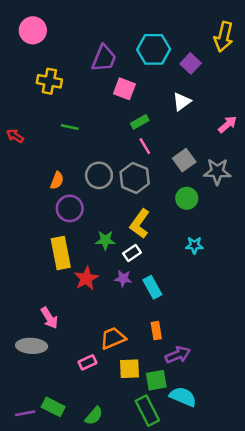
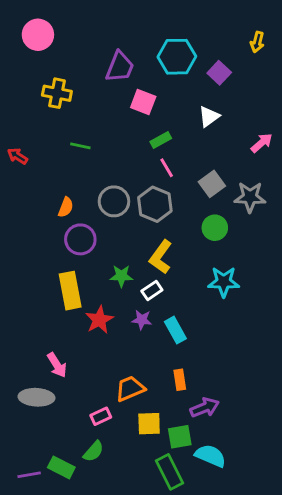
yellow arrow: (224, 37) -> (257, 42), size x0.6
cyan star: (194, 245) -> (224, 282), size x1.5
green semicircle: (94, 416) -> (93, 451), moved

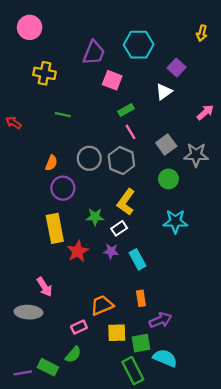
purple square: (219, 73) -> (177, 68), moved

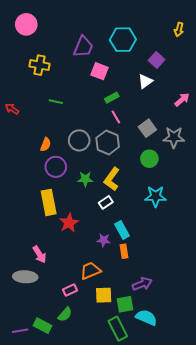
green star: (95, 217) -> (85, 179), moved
purple star: (111, 251) -> (104, 240), moved
orange rectangle: (141, 298) -> (124, 251), moved

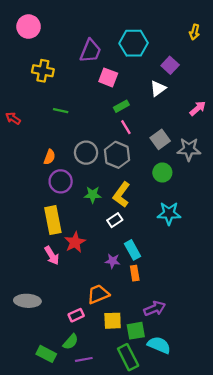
pink arrow: (39, 254) -> (52, 255), moved
purple line: (20, 331) -> (84, 359), moved

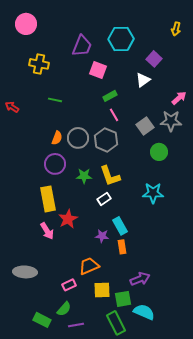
gray star: (189, 149) -> (171, 121), moved
orange semicircle: (50, 157) -> (57, 138), moved
green circle: (162, 173) -> (159, 152), moved
yellow L-shape: (121, 195) -> (110, 176), turned -55

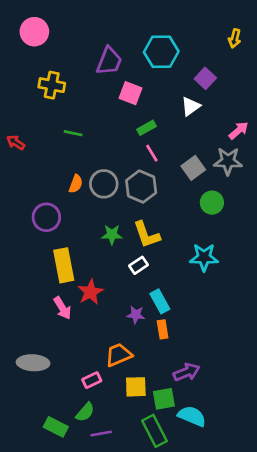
purple circle: (55, 164) -> (46, 217), moved

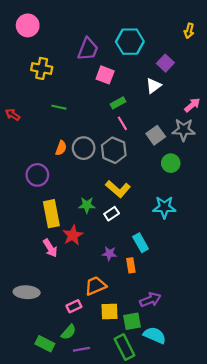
green star: (112, 235) -> (87, 205), moved
yellow L-shape: (147, 235) -> (118, 189), turned -30
cyan rectangle: (160, 301) -> (141, 243), moved

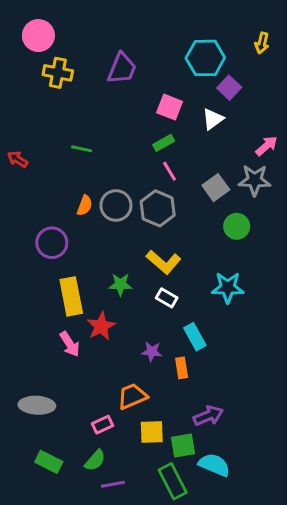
cyan hexagon: (130, 42) -> (205, 58), moved
yellow cross: (42, 68) -> (58, 73), moved
pink square: (105, 75) -> (170, 107), moved
white rectangle: (112, 214) -> (167, 298), moved, turned 64
green rectangle: (45, 344) -> (49, 462), moved

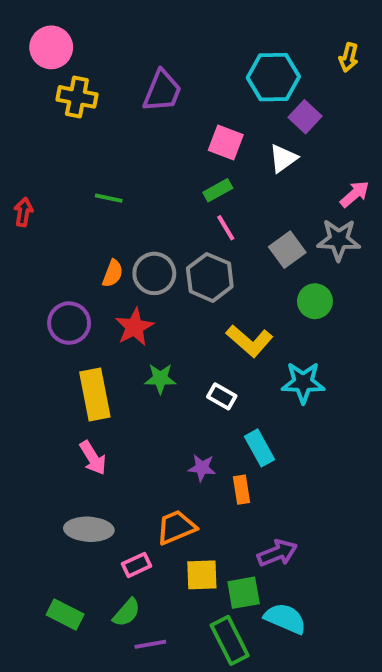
red arrow: (18, 159) -> (23, 212), turned 66
yellow L-shape: (164, 262) -> (249, 341), moved
red star: (101, 326) -> (134, 327), moved
gray ellipse: (37, 405) -> (89, 529), moved

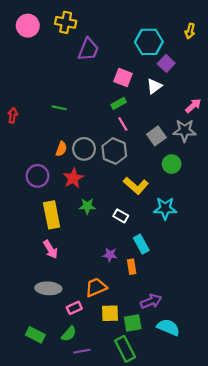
yellow cross: (77, 97) -> (66, 22), moved
cyan semicircle: (285, 618) -> (168, 327), moved

